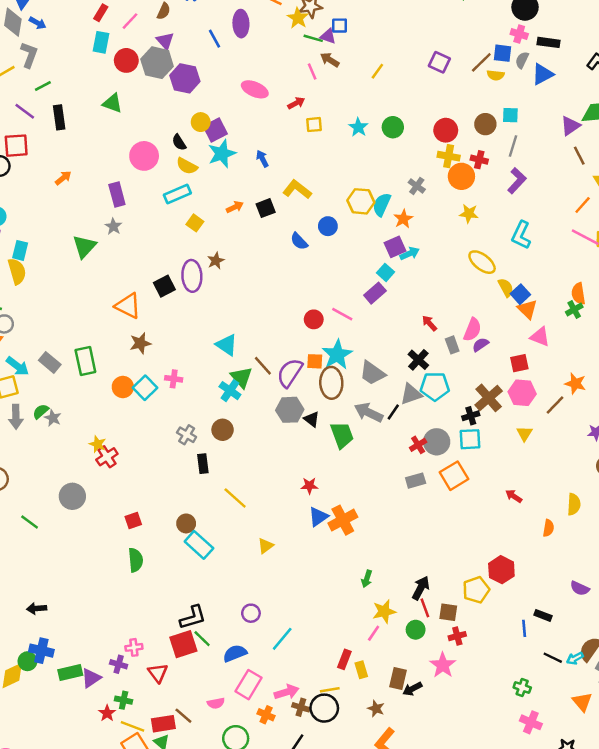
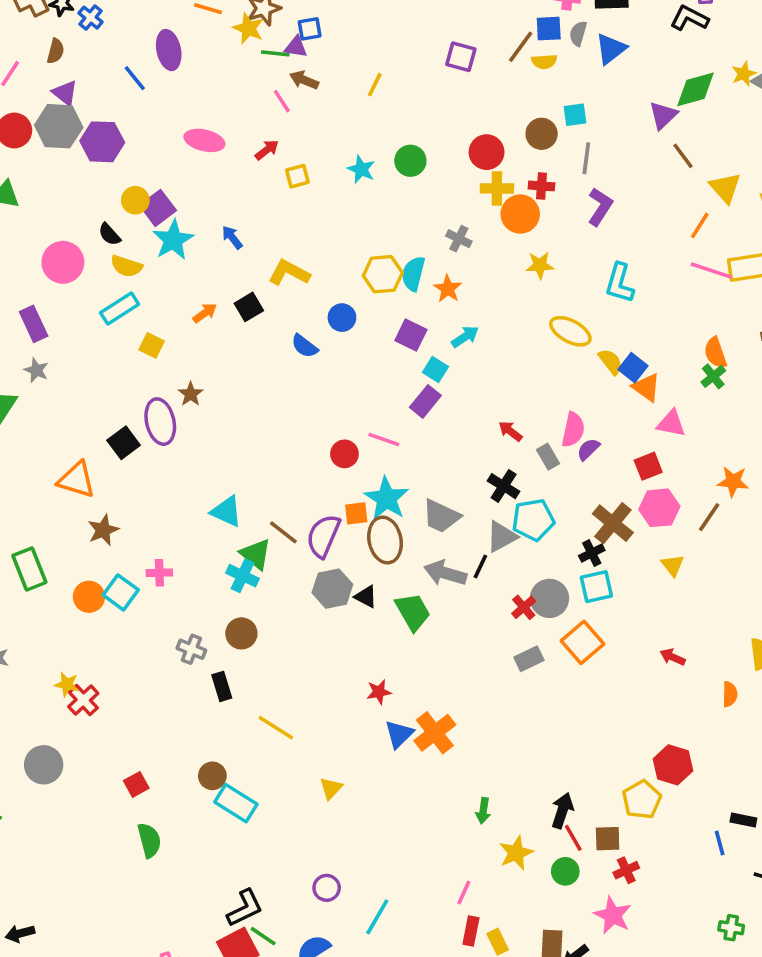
purple square: (395, 247) -> (411, 335), moved, turned -30
pink line: (374, 633) -> (464, 892), moved

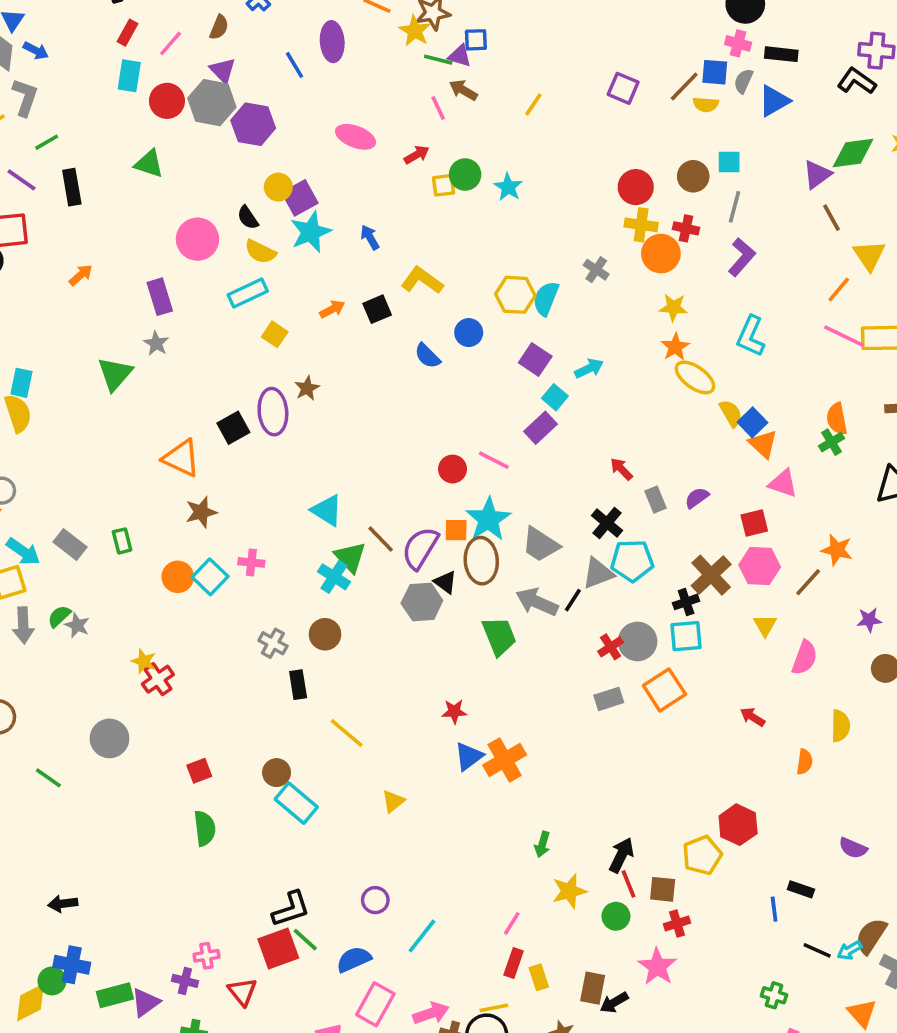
green circle: (410, 161) -> (465, 175), moved
orange star: (448, 289) -> (675, 347), moved
pink semicircle: (573, 430) -> (805, 658), moved
green rectangle: (29, 569) -> (122, 541), size x0.6
black triangle: (366, 597) -> (445, 582), moved

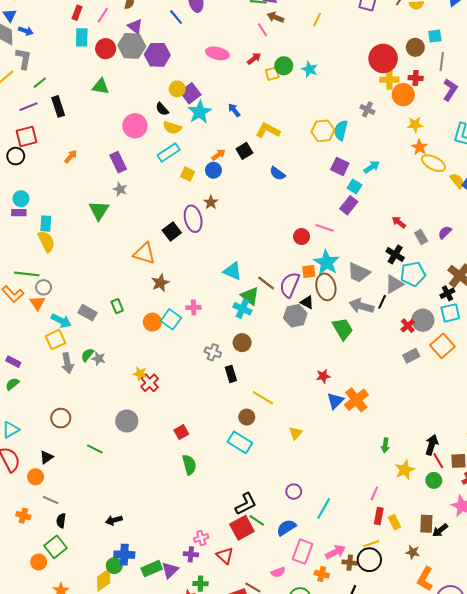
purple line: (21, 180) -> (29, 107), turned -48
red circle: (636, 187) -> (383, 58), size x1.4
blue circle: (469, 333) -> (213, 170), moved
brown circle: (277, 773) -> (247, 417), moved

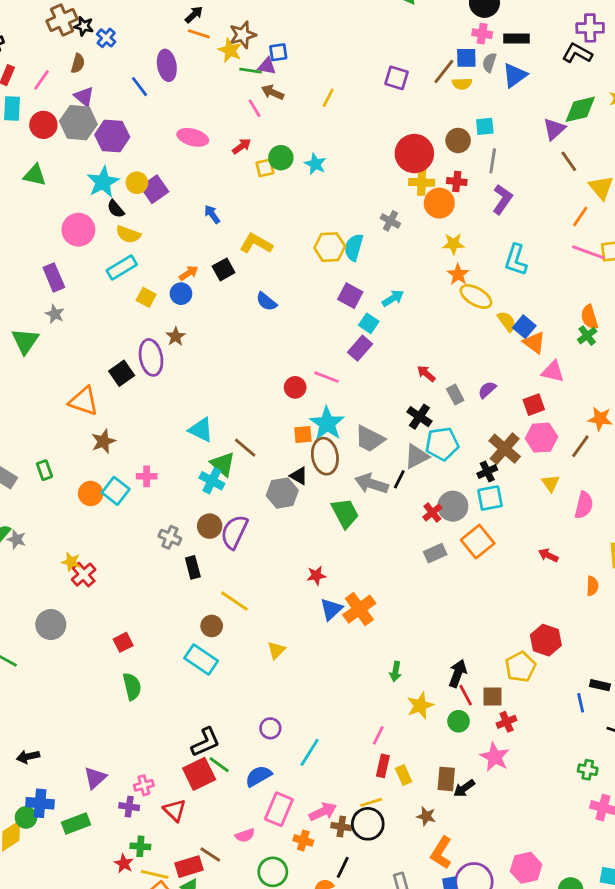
cyan star: (200, 112) -> (103, 182), moved
purple semicircle: (290, 285) -> (234, 532), moved
purple triangle: (170, 570) -> (95, 778), moved

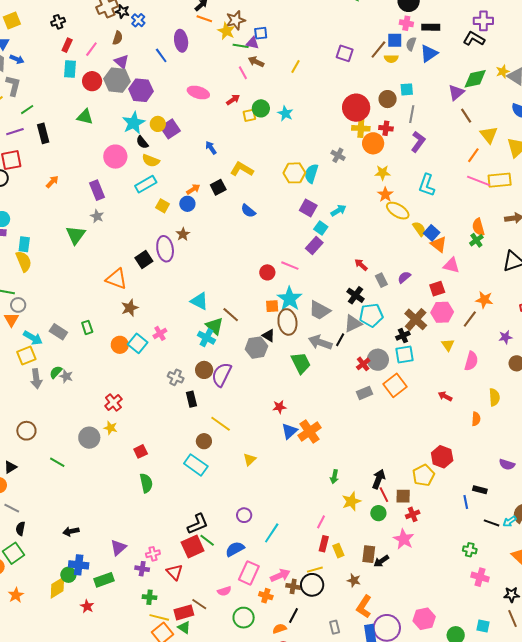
pink cross: (147, 476) -> (160, 333), turned -32
yellow star: (71, 562) -> (111, 428), moved
red star: (124, 864) -> (87, 606), moved

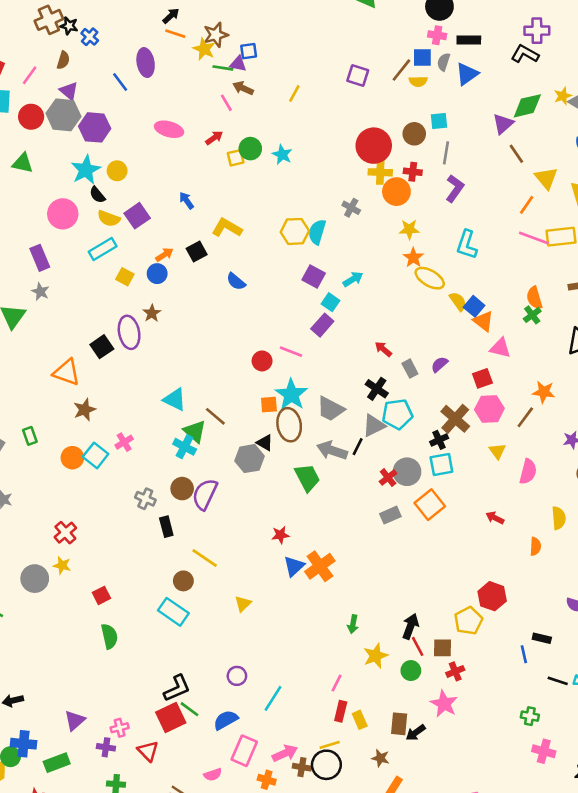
purple square: (170, 129) -> (137, 216), moved

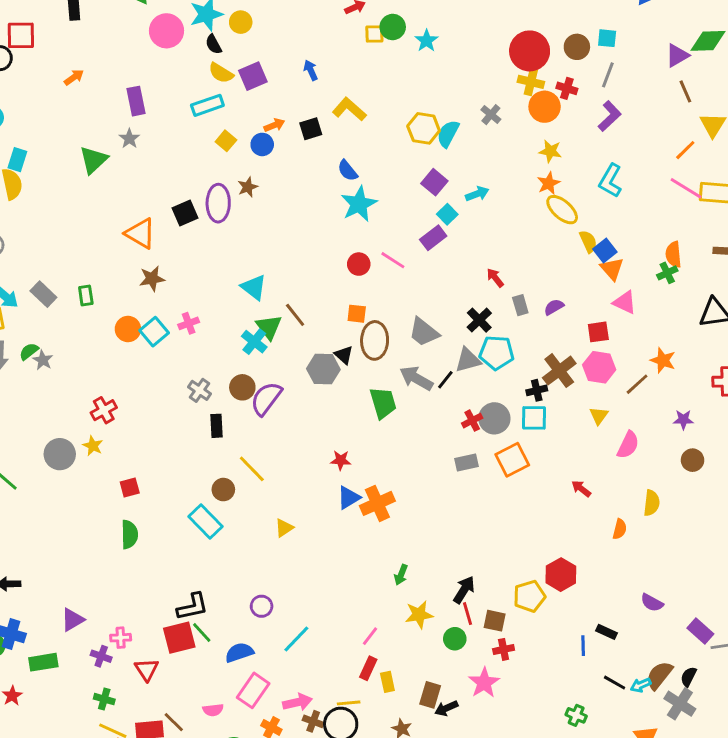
pink circle: (63, 214) -> (166, 31), moved
cyan star: (291, 395) -> (359, 204), moved

